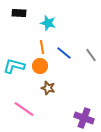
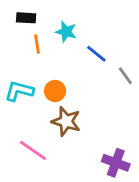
orange line: (42, 47) -> (37, 44), moved
blue line: (64, 53) -> (96, 54), moved
brown star: (48, 88) -> (66, 121), size x1.5

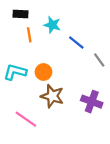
purple cross: (116, 163) -> (92, 102), moved

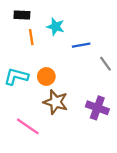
blue line: (76, 42) -> (81, 45), turned -49

